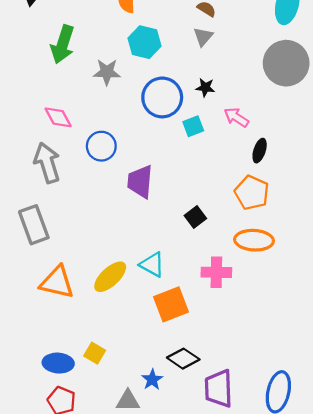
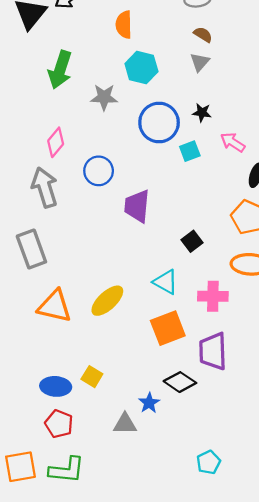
pink diamond: (58, 117) -> (56, 142), turned 68
cyan triangle: (152, 265) -> (166, 282), moved
purple trapezoid: (219, 388) -> (213, 351), moved

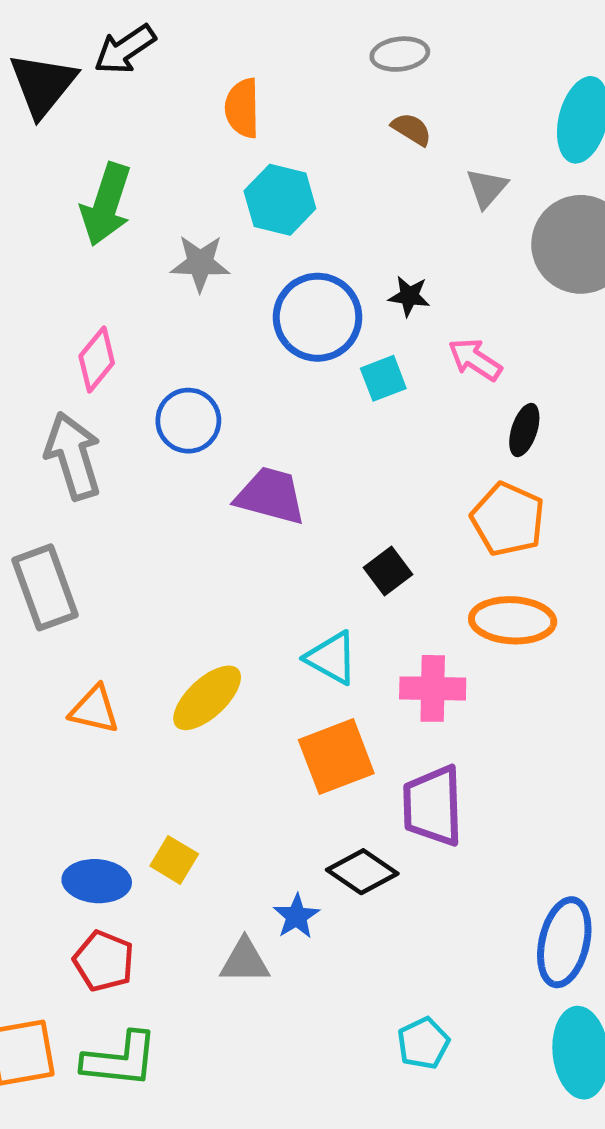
gray triangle: (200, 62) -> (487, 188), moved
purple trapezoid: (137, 206) -> (271, 496), turned 100
orange triangle: (55, 306) -> (94, 710), size x0.7

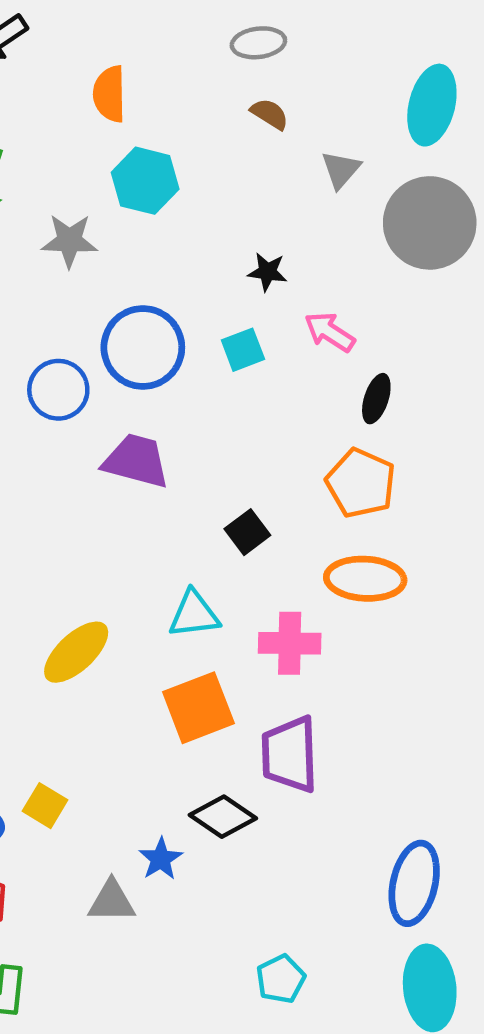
blue circle: (318, 317) -> (143, 347), moved
cyan triangle: (332, 658) -> (194, 614), turned -36

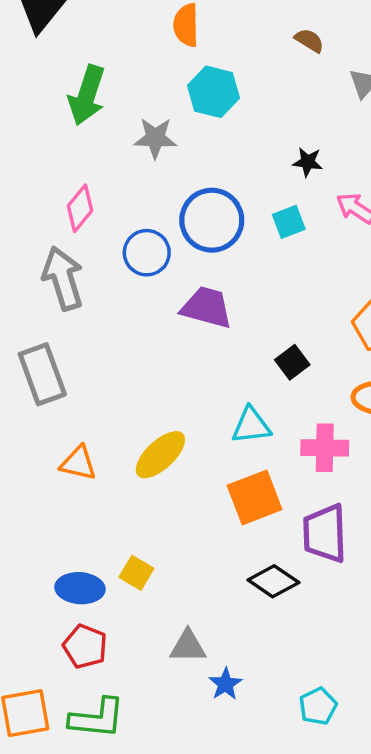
blue star: (161, 859) -> (225, 684), moved

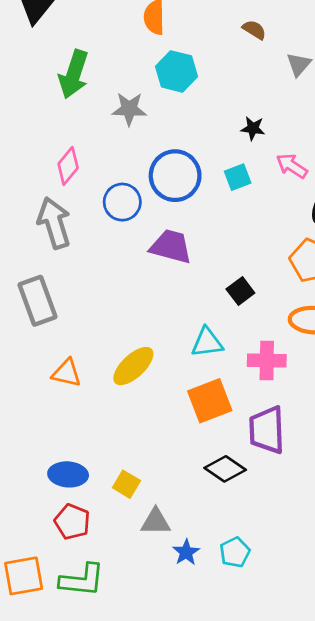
yellow square: (136, 573) -> (126, 484), moved
cyan pentagon: (318, 706) -> (235, 552), moved

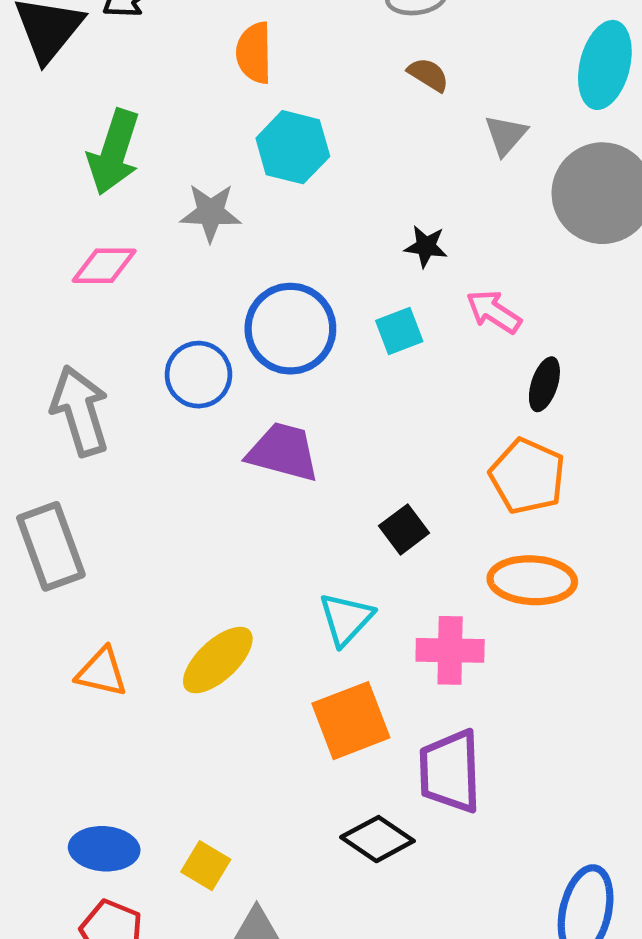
pink diamond: (68, 166) -> (104, 266), moved, turned 51
cyan triangle: (207, 342) -> (346, 619), turned -40

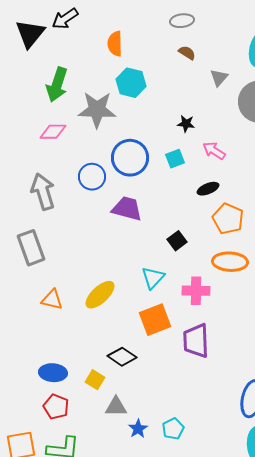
gray star: (211, 213) -> (97, 110), size x1.5
black ellipse: (544, 384) -> (208, 189), moved, turned 50
black diamond: (377, 839) -> (122, 357), moved

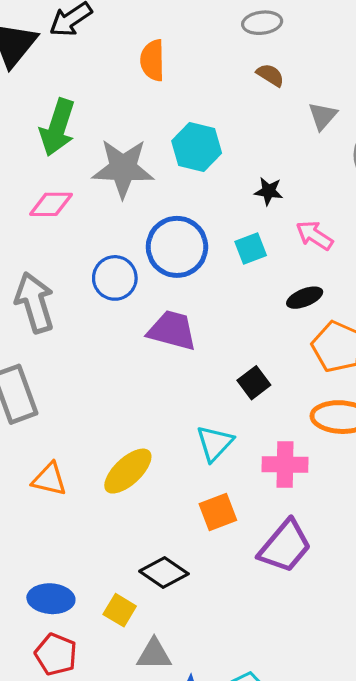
cyan hexagon: (131, 83) -> (197, 147), moved
orange square: (155, 320) -> (218, 512), size x0.7
purple trapezoid: (196, 341) -> (285, 546), turned -138

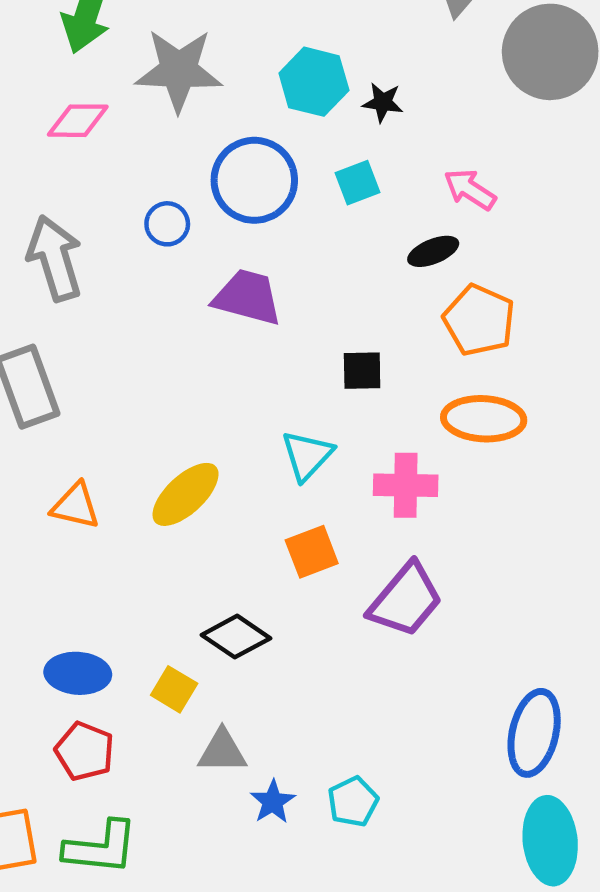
cyan hexagon: (197, 147) -> (314, 82), moved
pink arrow: (314, 235) -> (470, 189), moved
blue circle: (115, 278) -> (167, 224), size x0.7
black square: (254, 383) -> (362, 371), turned 36

